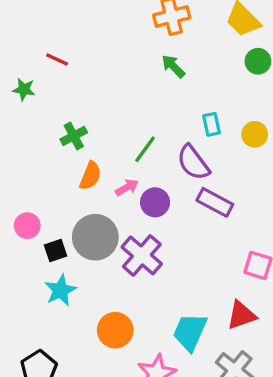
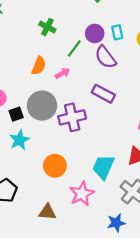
green cross: (74, 136) -> (47, 27), moved, turned -35
purple circle: (155, 202) -> (95, 33), moved
purple rectangle: (215, 202) -> (103, 94), moved
purple cross: (142, 255) -> (72, 117), turned 36

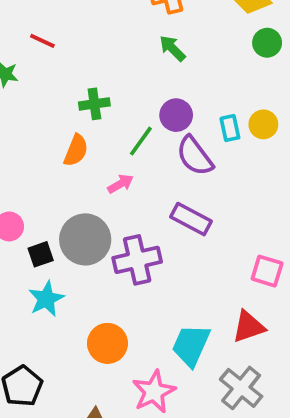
green cross: (47, 27) -> (94, 104), turned -35
cyan rectangle: (117, 32) -> (230, 128), moved
orange semicircle: (39, 66) -> (76, 150), moved

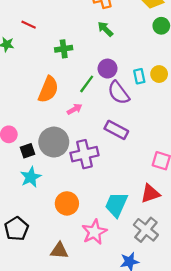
green cross: (94, 104) -> (64, 49), moved
orange semicircle: (76, 150) -> (48, 89), size x1.4

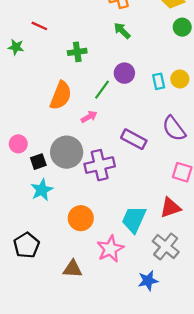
purple semicircle: (118, 93) -> (174, 129), moved

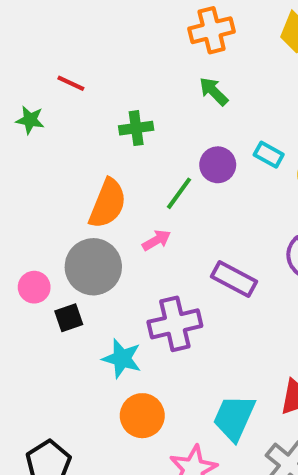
cyan rectangle: (159, 81) -> (269, 155), moved, turned -49
gray circle: (67, 152) -> (93, 267), moved
cyan star: (42, 190) -> (122, 359), moved, turned -30

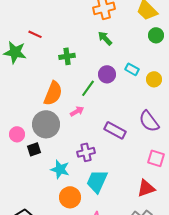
green star: (30, 120) -> (15, 52), size x1.6
purple cross: (175, 324) -> (86, 152), size x0.7
cyan trapezoid: (234, 418) -> (97, 181), moved

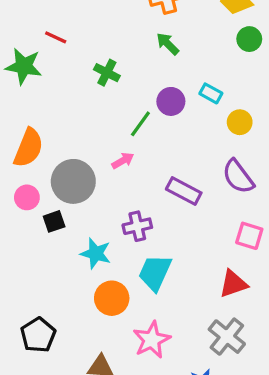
green cross: (67, 56) -> (107, 73), turned 35
yellow circle: (154, 79) -> (240, 122), moved
orange semicircle: (53, 93) -> (29, 148), moved

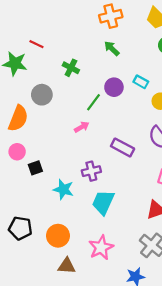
gray circle: (73, 181) -> (42, 95), moved, size x0.7
orange circle: (112, 298) -> (58, 236), moved
black pentagon: (38, 335) -> (20, 228), moved, turned -30

